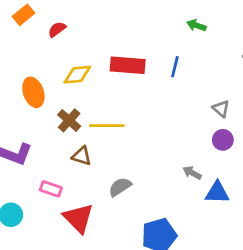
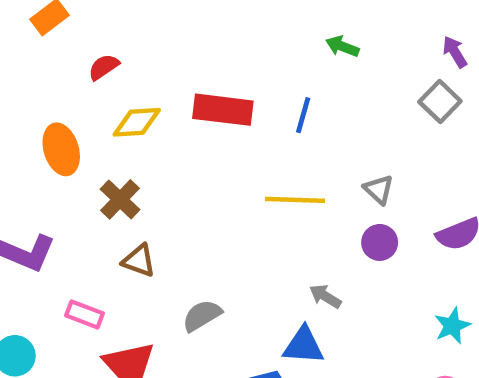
red semicircle: (57, 29) -> (104, 67), moved
yellow line: (107, 126) -> (295, 200), moved
blue triangle: (217, 192) -> (304, 346), moved

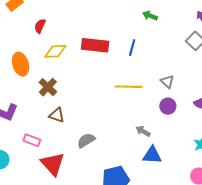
red semicircle: (104, 67) -> (40, 26), turned -32
blue triangle: (304, 346) -> (152, 155), moved

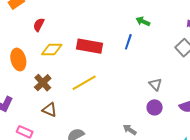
blue line: (132, 48) -> (128, 42), moved
yellow line: (129, 87) -> (84, 83), moved, turned -35

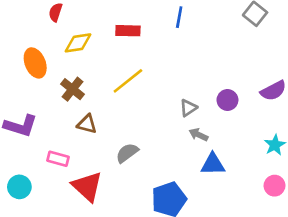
red rectangle: (90, 46) -> (128, 31), size x0.7
gray triangle: (155, 84) -> (188, 108), moved, turned 48

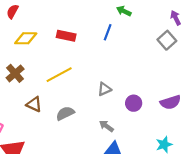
gray triangle: (188, 108) -> (104, 89), moved
brown triangle: (87, 124) -> (34, 104), moved
gray semicircle: (127, 153) -> (65, 113), moved

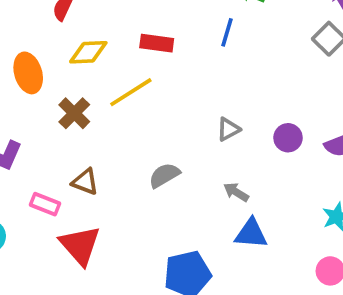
yellow line: (59, 75) -> (131, 92), moved
purple circle: (134, 103) -> (288, 138), moved
brown triangle: (34, 104) -> (85, 182), moved

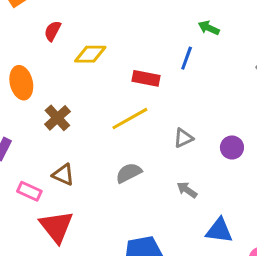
red rectangle: (157, 43) -> (146, 78), moved
yellow diamond: (88, 52) -> (90, 54), moved
yellow line: (131, 92) -> (130, 119), moved
blue triangle: (251, 233) -> (219, 231), moved

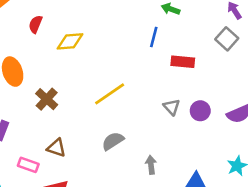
red rectangle: (146, 78) -> (183, 62), moved
gray triangle: (183, 138) -> (172, 107), moved, turned -42
gray arrow: (187, 190) -> (151, 165), moved, turned 54

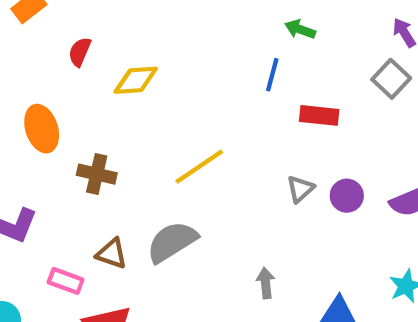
brown cross: (47, 99) -> (97, 174), turned -30
gray triangle: (172, 107) -> (300, 189), turned 30
gray semicircle: (113, 141) -> (172, 242), moved, size x1.4

